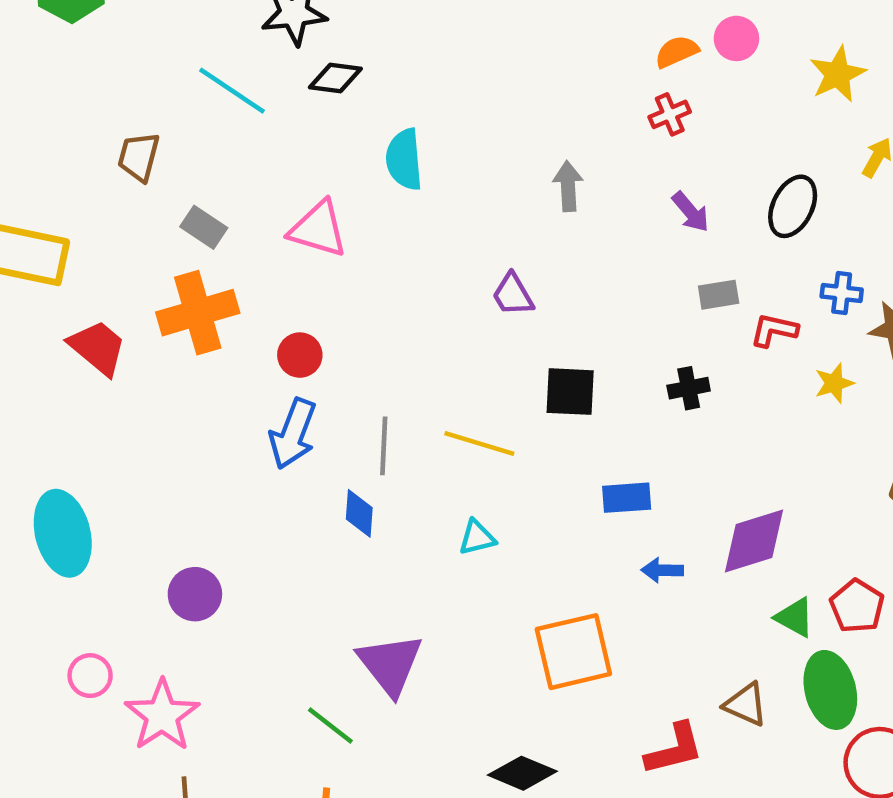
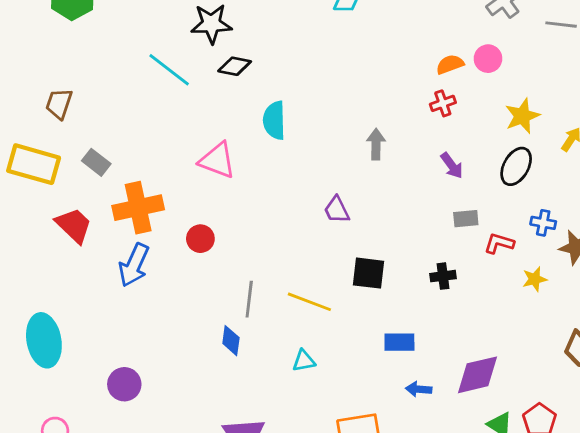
yellow star: (838, 74) -> (522, 116), moved
brown trapezoid: (139, 157) -> (59, 104), moved
gray rectangle: (204, 227) -> (96, 162), moved
blue arrow: (293, 434) -> (134, 265), moved

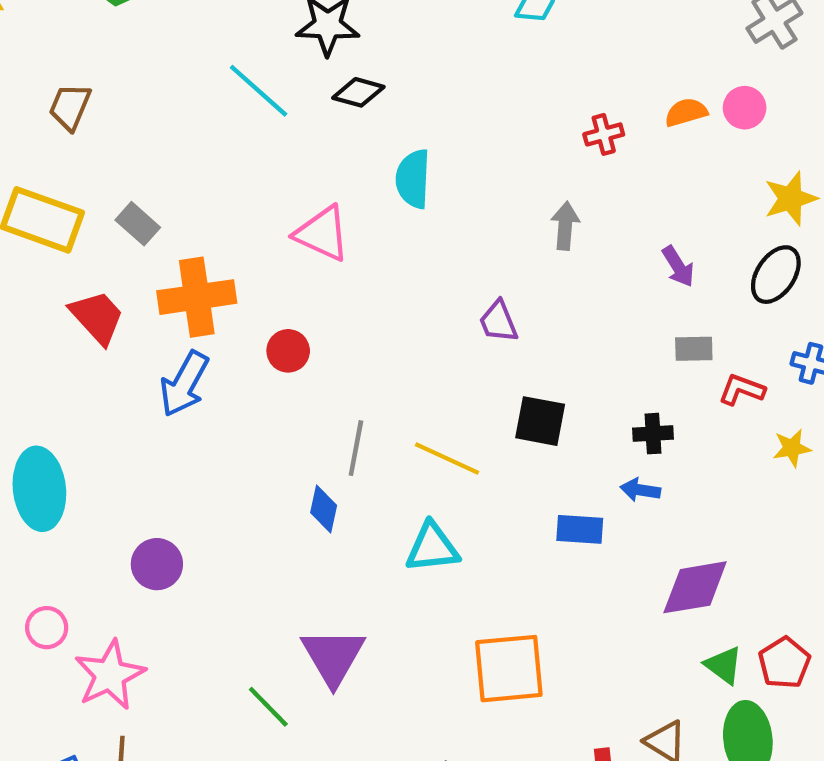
red cross: (443, 103) -> (604, 134), moved
brown trapezoid: (59, 104) -> (70, 107), moved
cyan triangle: (304, 361) -> (432, 547), size x1.5
blue arrow: (419, 389) -> (640, 490), moved

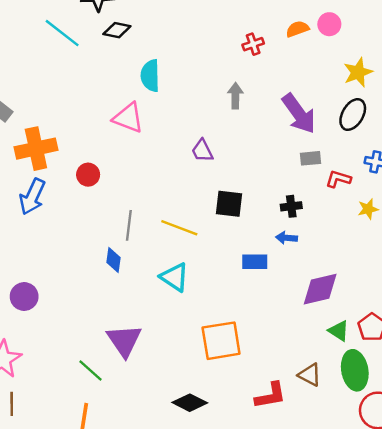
pink triangle: (322, 234) -> (128, 118), moved
purple arrow: (678, 266) -> (299, 114), size x1.8
cyan triangle: (432, 547) -> (175, 277), turned 44

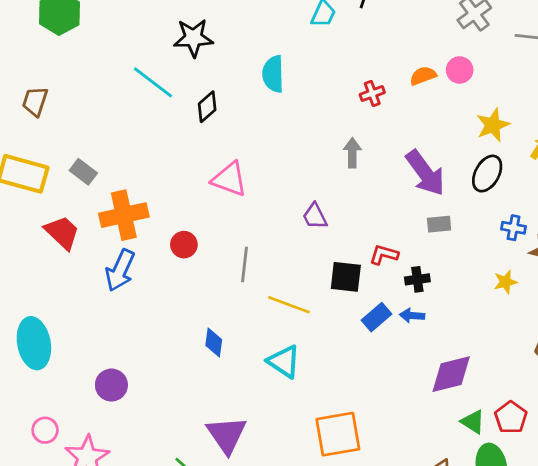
black diamond: (117, 30) -> (207, 107), moved, turned -52
cyan semicircle: (150, 76) -> (273, 74), moved
red L-shape: (338, 179) -> (384, 255), moved
gray line: (129, 225) -> (245, 264), moved
blue rectangle: (255, 262) -> (376, 317), moved, turned -40

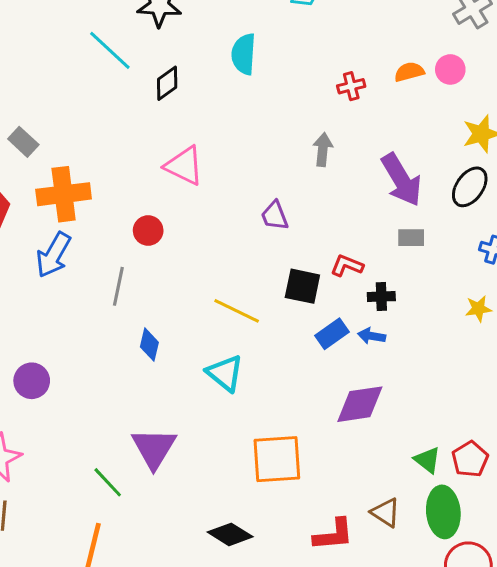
red circle: (184, 245) -> (148, 230), moved
gray line: (245, 264) -> (118, 286), moved
purple diamond: (451, 374) -> (360, 404), moved

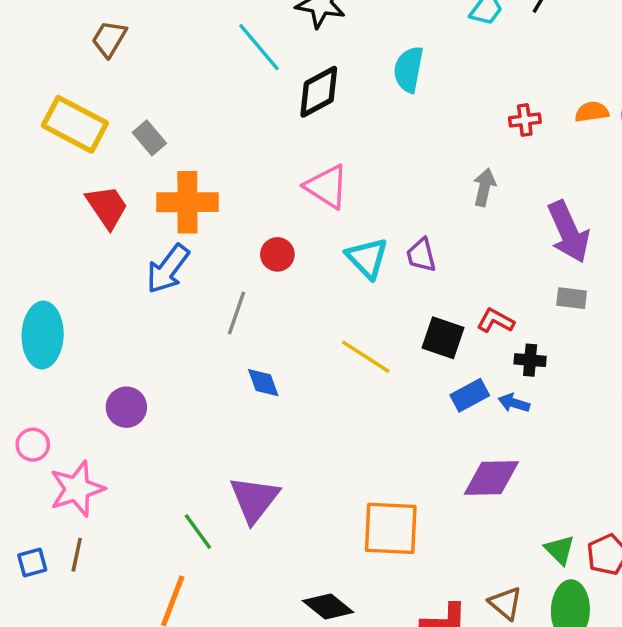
black diamond: (167, 83) -> (319, 92), size x1.4
blue diamond: (149, 345) -> (263, 383), turned -40
cyan triangle: (225, 373) -> (367, 258), moved

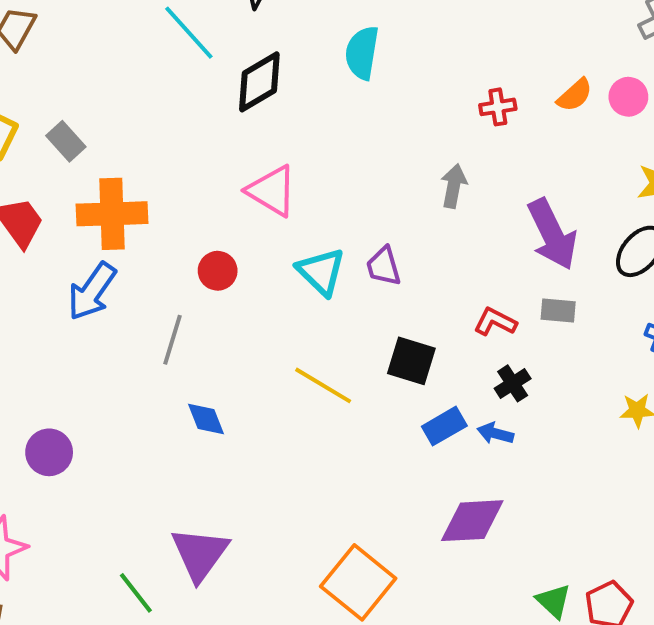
orange semicircle: (592, 112) -> (575, 95), turned 148
red L-shape: (496, 321) -> (495, 322), moved
black cross: (530, 360) -> (513, 383), turned -36
orange square: (391, 528) -> (358, 582), turned 38

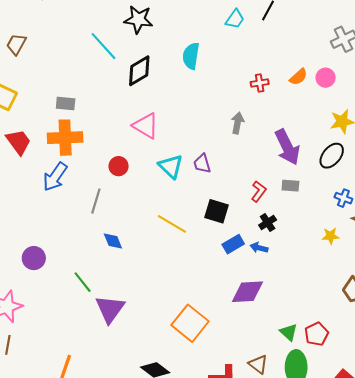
gray rectangle: (66, 141) -> (66, 103), moved, turned -42
red L-shape: (495, 322) -> (259, 191), turned 100
green line: (136, 593) -> (83, 282), moved

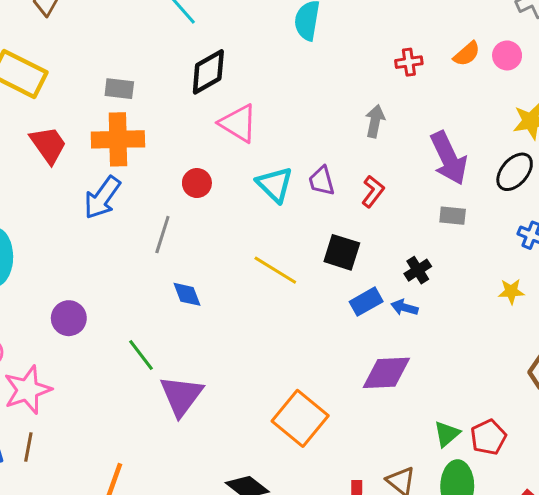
black diamond: (139, 71) -> (208, 72), moved
red L-shape: (259, 191) -> (373, 191), moved
green triangle: (289, 332) -> (447, 434), turned 36

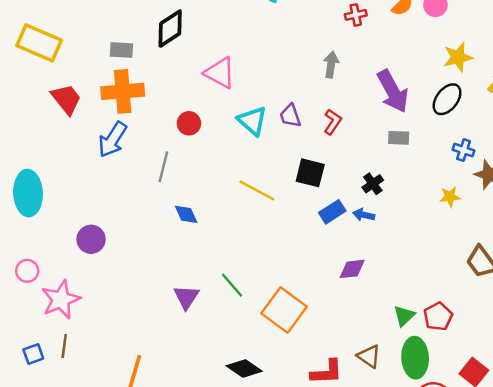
black diamond: (208, 72) -> (170, 29), moved
green line: (141, 355) -> (232, 285), moved
purple diamond: (386, 373) -> (352, 269), size x0.7
purple triangle: (181, 396) -> (186, 297), size x0.7

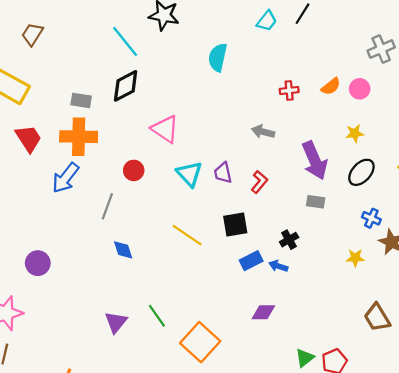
yellow star: (458, 57) -> (355, 133), moved, size x0.7
gray arrow: (331, 65) -> (263, 132), turned -90
black square: (310, 173) -> (235, 225), turned -30

